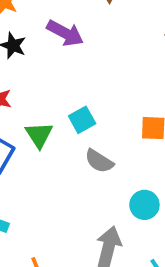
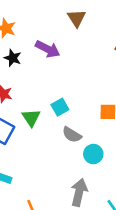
cyan circle: (144, 205) -> (93, 154), moved

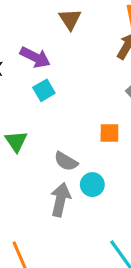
cyan square: (60, 107) -> (44, 90), moved
gray arrow: (79, 192) -> (60, 200), moved

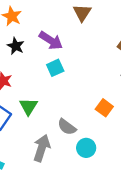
orange square: (109, 133) -> (104, 108), turned 30
gray arrow: (60, 200) -> (42, 148), moved

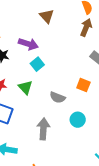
green triangle: (28, 106) -> (25, 87), moved
gray semicircle: (67, 127) -> (57, 97), moved

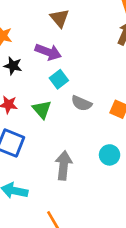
brown triangle: (47, 16) -> (60, 18), moved
gray semicircle: (57, 97) -> (81, 103), moved

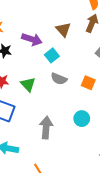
brown triangle: (60, 18) -> (63, 30), moved
cyan square: (59, 79) -> (52, 55), moved

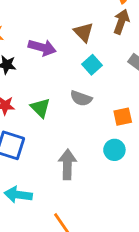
cyan square: (52, 55) -> (92, 65), moved
orange square: (88, 83) -> (123, 117), moved, turned -32

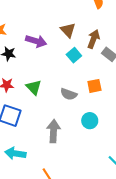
brown arrow: (121, 22) -> (94, 39), moved
gray semicircle: (81, 98) -> (69, 94), moved
orange square: (123, 117) -> (94, 86), moved

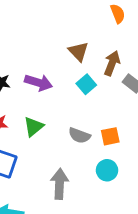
purple arrow: (36, 41) -> (39, 83), moved
orange square: (94, 86) -> (110, 136), moved
green triangle: (34, 87) -> (34, 127), turned 35

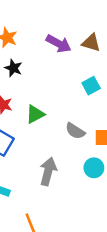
brown triangle: (78, 52) -> (91, 43), moved, turned -42
purple arrow: (39, 83) -> (59, 44), moved

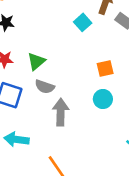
gray semicircle: (75, 131) -> (45, 87), moved

